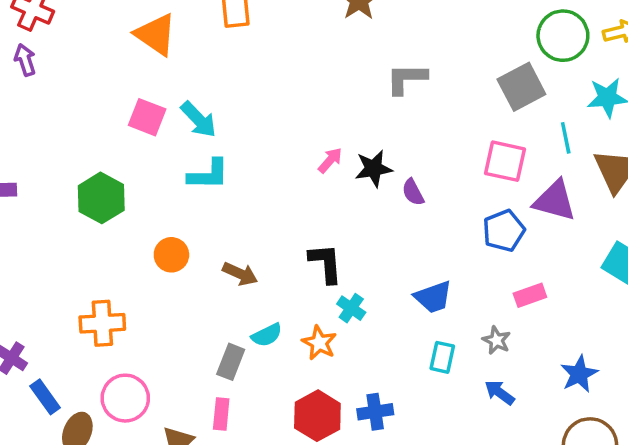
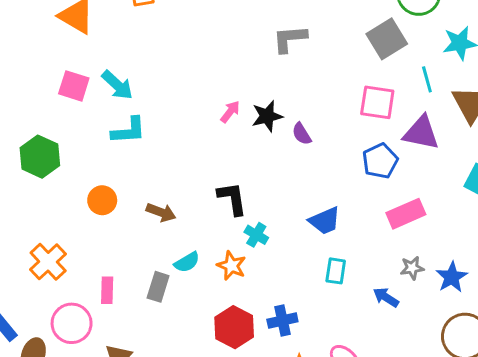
pink rectangle: (530, 295) -> (406, 214), size x1.4
orange cross: (102, 323) -> (48, 262), turned -36
gray star: (497, 340) -> (412, 268), moved, turned -30
pink rectangle: (221, 414) -> (107, 290), moved

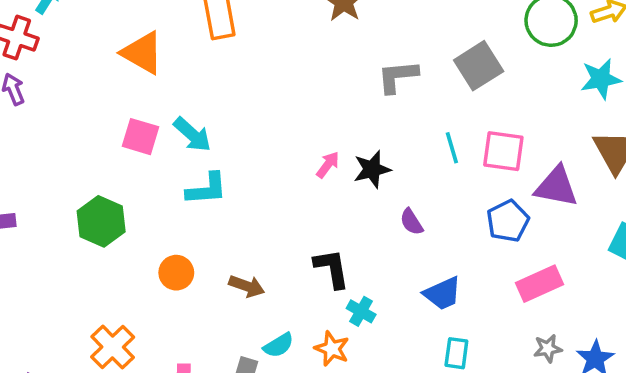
gray square: (387, 39) -> (479, 66), moved
cyan line: (427, 79) -> (452, 148), moved
purple semicircle: (302, 134) -> (411, 222), moved

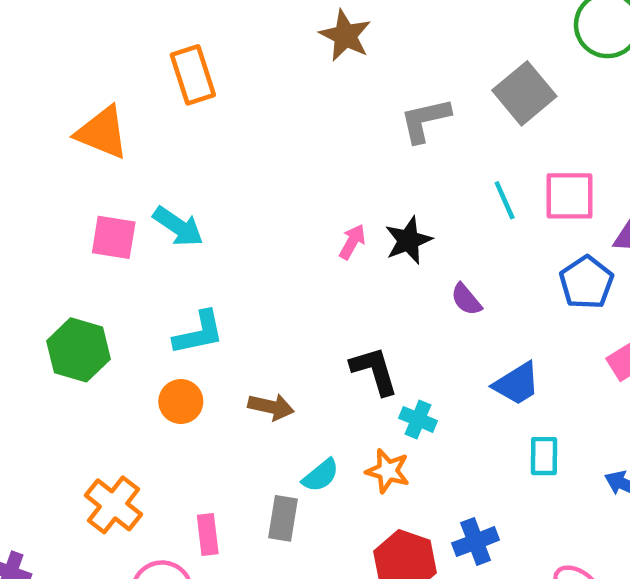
cyan L-shape: (207, 189) -> (199, 333), moved

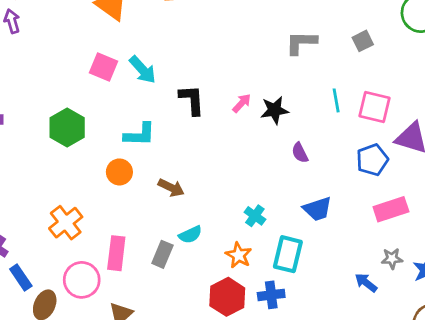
gray square: (524, 93) -> (363, 41), size x0.6
black L-shape: (374, 371) -> (192, 100), moved
cyan rectangle: (544, 456) -> (288, 254), moved, size x1.5
orange star: (388, 471) -> (239, 255), moved
pink rectangle: (208, 535) -> (116, 253), size x1.4

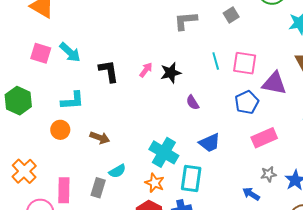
cyan cross: (255, 216) -> (164, 152), size x1.8

